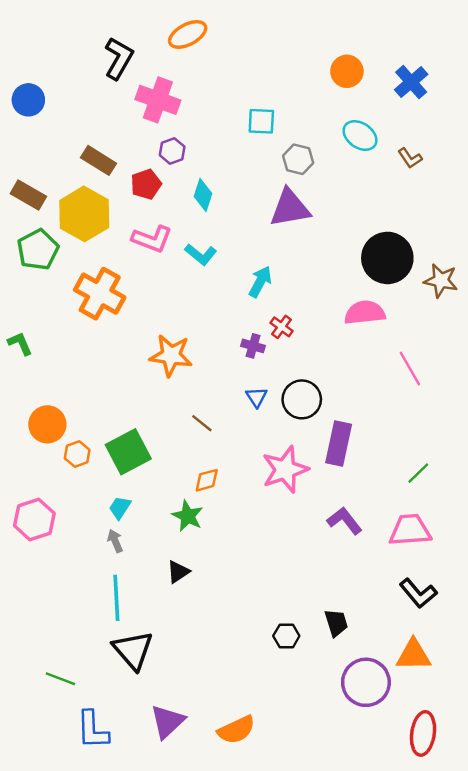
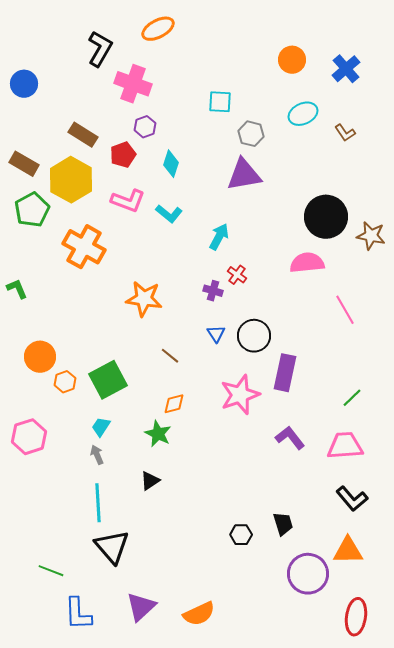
cyan ellipse: (360, 136) -> (303, 114), turned -60

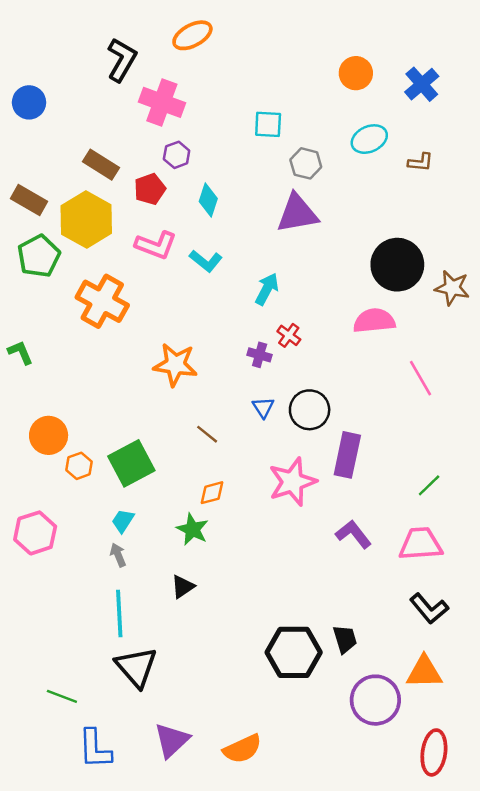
brown L-shape: (345, 133) -> (421, 162), turned -50
black hexagon: (241, 535) -> (294, 652), size x2.0

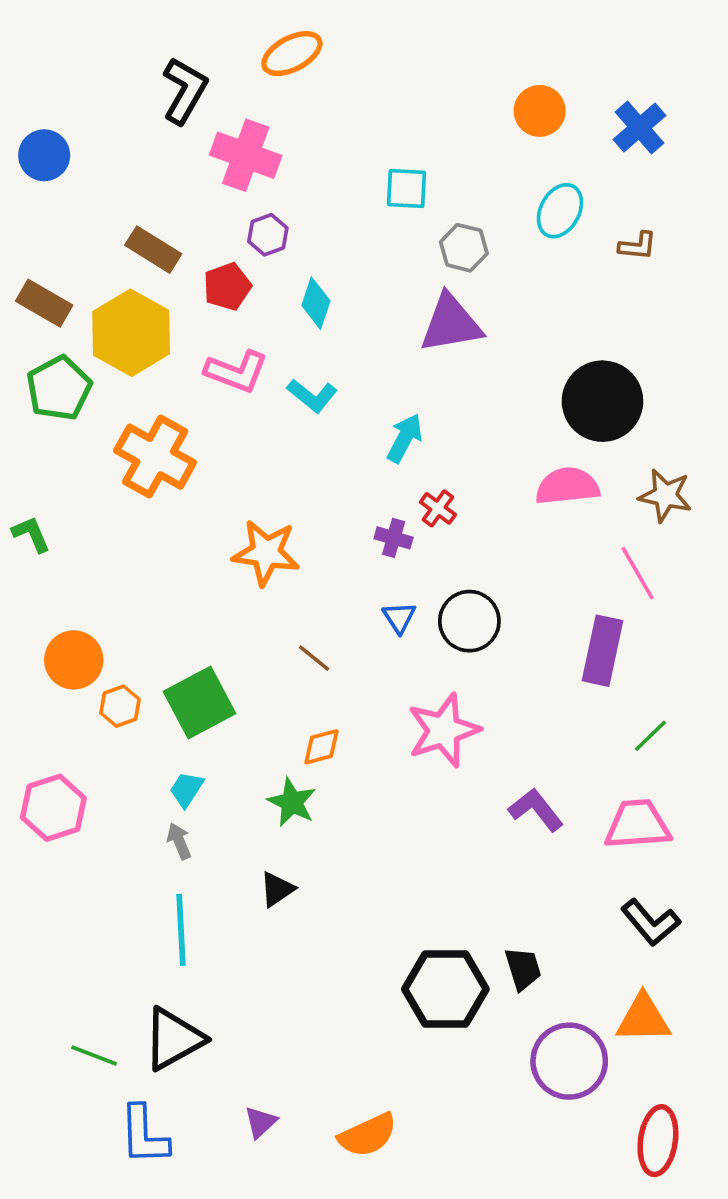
cyan ellipse: (369, 139) -> (560, 211), turned -36
brown star: (452, 288) -> (665, 495), moved
purple rectangle: (347, 455) -> (602, 651), moved
black triangle: (136, 667) -> (174, 1039), moved, turned 42
purple triangle: (172, 740) -> (260, 1122), size x0.6

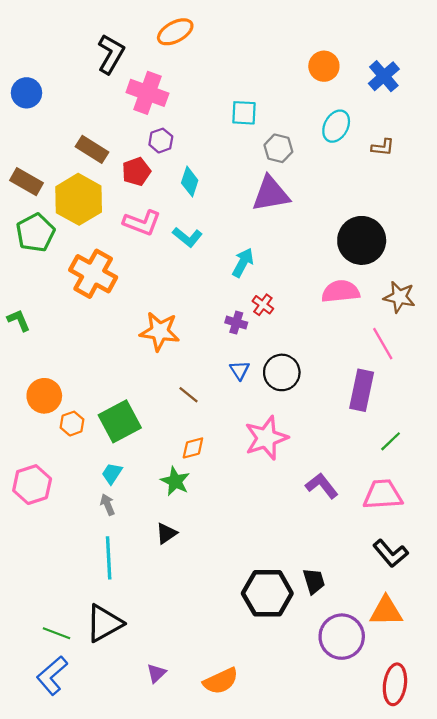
blue L-shape: (144, 1135) -> (52, 675), moved, turned 51

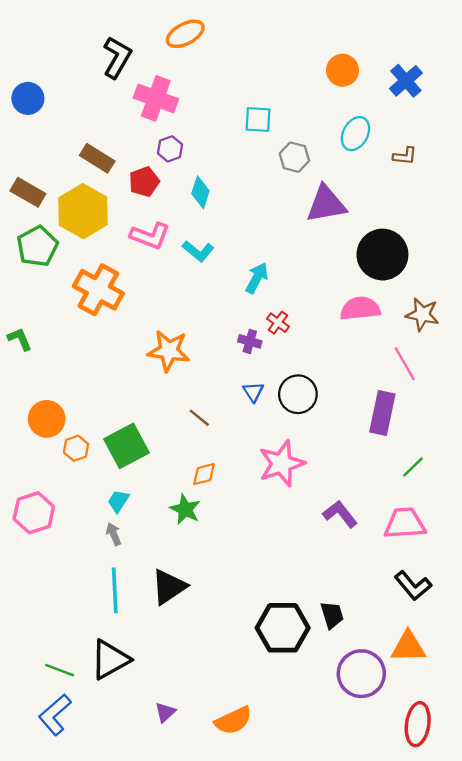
purple triangle: (271, 194) -> (326, 204), moved
black triangle: (166, 533) -> (169, 587), moved, size x1.6

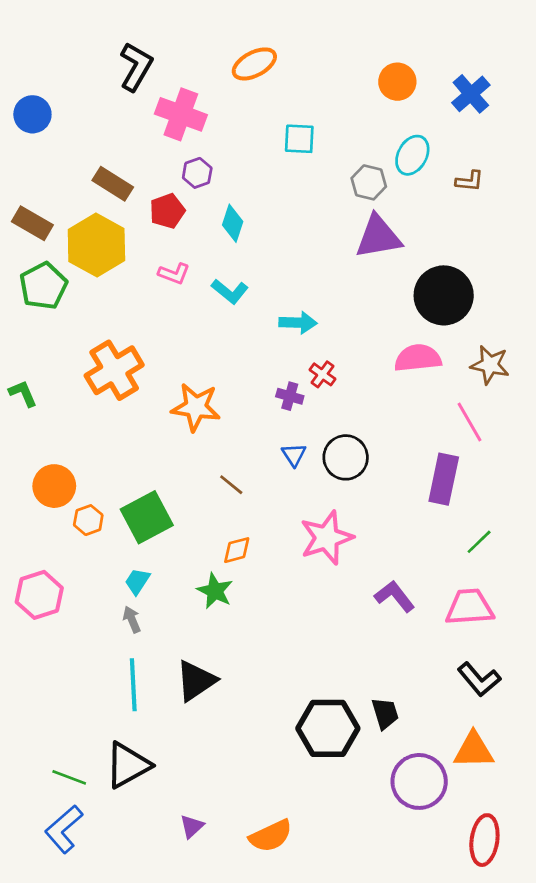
orange ellipse: (185, 34) -> (254, 64), moved
gray hexagon: (294, 157) -> (369, 182), moved
pink L-shape: (150, 236) -> (174, 274), size x0.7
cyan arrow: (257, 278) -> (298, 323), turned 64
orange cross: (98, 290) -> (114, 370), moved, turned 30

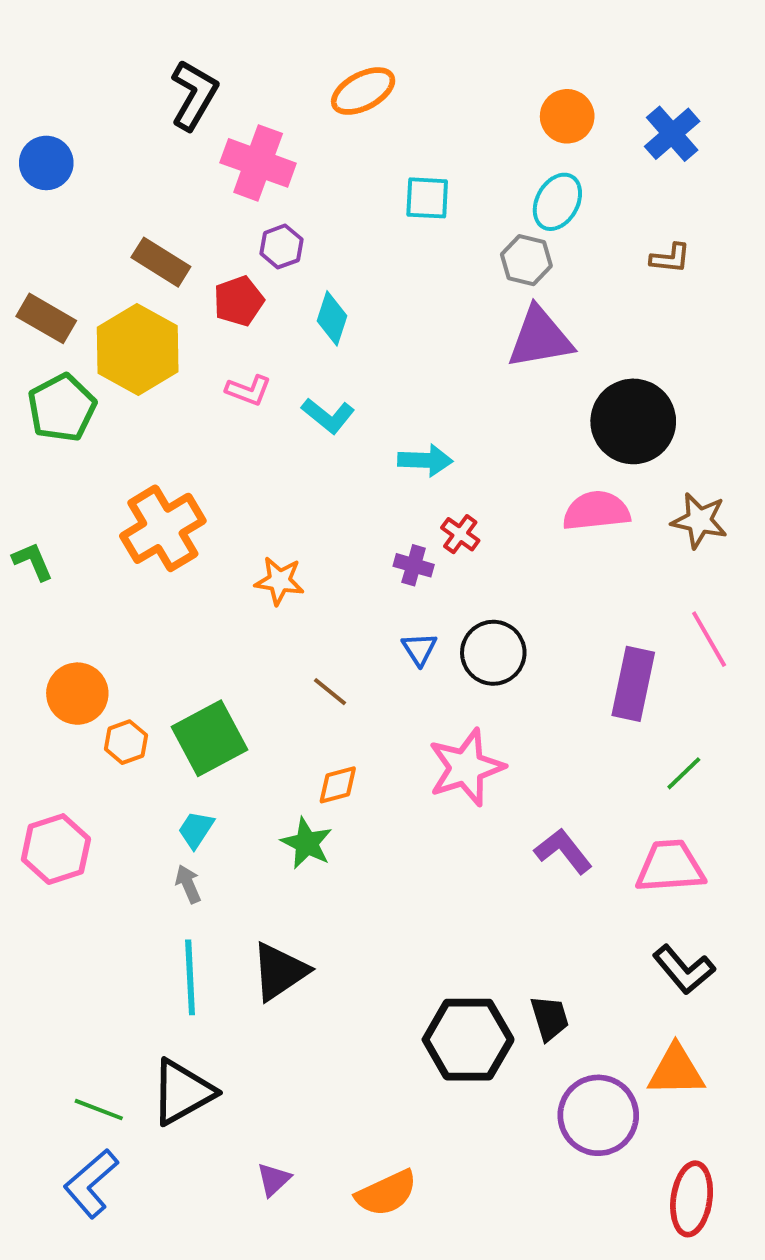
cyan ellipse: (412, 155) -> (557, 202), moved
orange star: (196, 407) -> (279, 581), size x0.7
pink line: (470, 422) -> (709, 639), moved

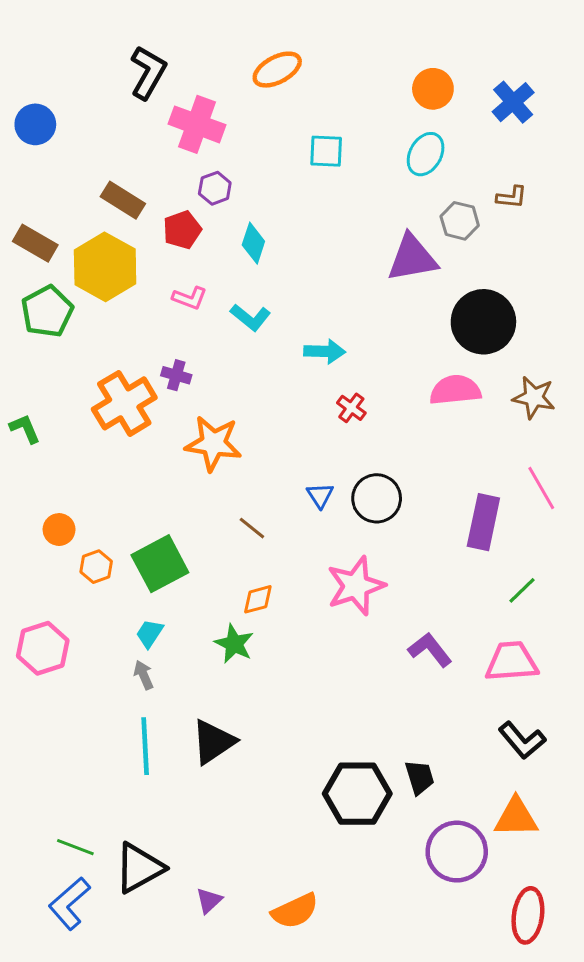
gray hexagon: (526, 260) -> (460, 221), moved
purple cross: (414, 565) -> (176, 375), moved
orange star: (279, 581) -> (213, 443), size x1.5
orange circle: (77, 694) -> (59, 530), size x0.7
black triangle: (182, 1092) -> (139, 868), moved

